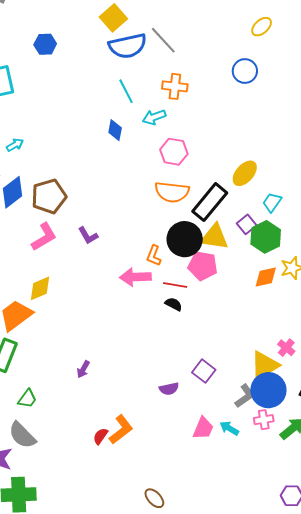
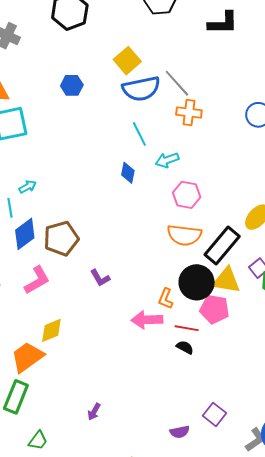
blue hexagon: (45, 44) -> (72, 85), moved
orange cross: (175, 86) -> (189, 112), moved
pink L-shape: (44, 237) -> (37, 280), moved

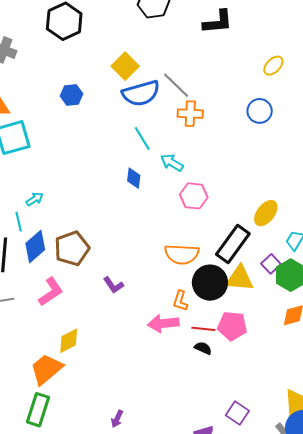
cyan arrow: (167, 160) -> (172, 163), turned 55
orange semicircle: (184, 235) -> (182, 254), moved
pink pentagon: (214, 309) -> (232, 326), moved

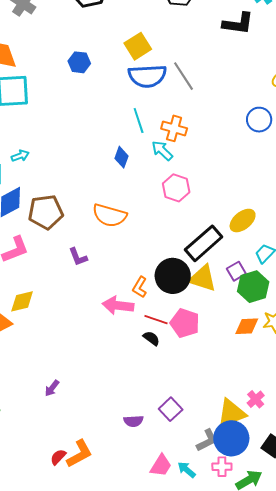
orange cross: (190, 114) -> (174, 128), moved
orange semicircle: (182, 254) -> (110, 215), moved

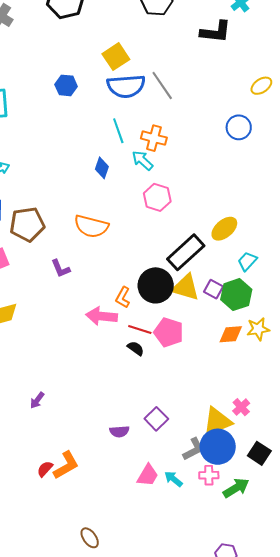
blue hexagon: (79, 62) -> (66, 85), moved
purple square: (236, 271) -> (214, 289), moved, turned -30

